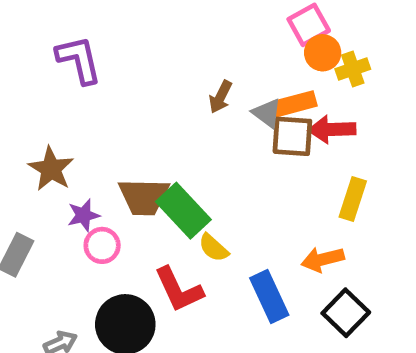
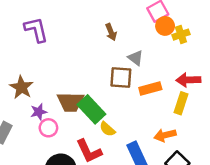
brown arrow: (220, 97) -> (111, 32), moved, turned -49
orange rectangle: (295, 104) -> (150, 89), moved
red arrow: (332, 129) -> (188, 80), moved
brown square: (292, 136) -> (121, 77), moved

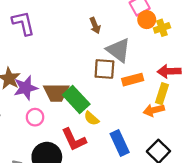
gray triangle: (136, 58) -> (118, 50), size x1.6
purple star: (39, 112) -> (26, 88), moved, size x1.5
orange arrow: (165, 135) -> (154, 110), moved

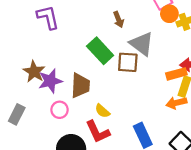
orange rectangle: (133, 80) -> (176, 74), moved
brown trapezoid: (56, 92) -> (80, 85), turned -88
green rectangle: (76, 100) -> (100, 51), moved
yellow semicircle: (91, 118) -> (102, 111), moved

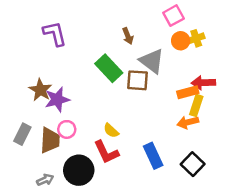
orange circle: (169, 14) -> (181, 41), moved
brown trapezoid: (80, 85) -> (50, 140), moved

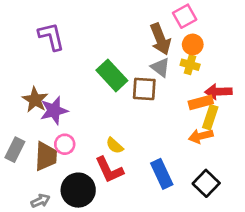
brown arrow: (128, 36) -> (160, 39), moved, size x1.6
yellow cross: (196, 38) -> (190, 65), moved, turned 35
gray triangle: (152, 61) -> (160, 67), size x0.7

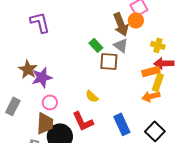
orange circle: (193, 44) -> (136, 20), moved
yellow cross: (190, 65) -> (158, 45), moved
green rectangle: (112, 75) -> (96, 45), moved, size x0.6
yellow semicircle: (115, 146) -> (92, 96), moved
brown trapezoid: (46, 156) -> (45, 123), moved

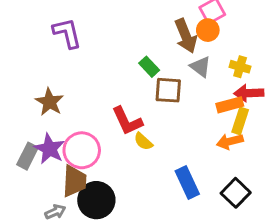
gray triangle: (121, 45) -> (200, 67), moved
purple star: (42, 77) -> (49, 149), moved, turned -30
pink circle: (50, 102) -> (82, 150), size x1.6
red L-shape: (83, 121) -> (127, 121), moved

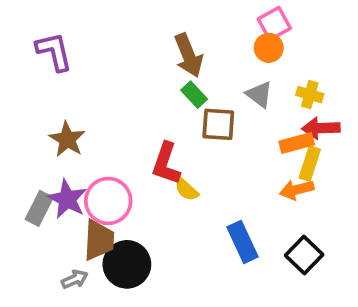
purple L-shape: (67, 33) -> (54, 52), moved
brown arrow: (186, 36) -> (188, 55), moved
red L-shape: (127, 121) -> (166, 164), turned 44

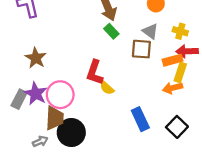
brown square: (218, 124) -> (141, 49), moved

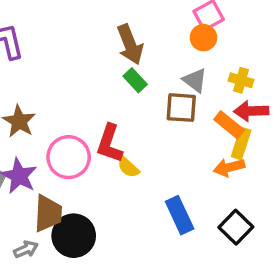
orange rectangle: (173, 60) -> (229, 125), turned 54
pink circle: (60, 95) -> (69, 157), moved

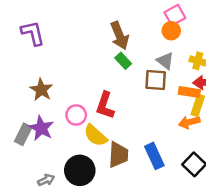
orange rectangle: (229, 125) -> (189, 92), turned -30
pink circle: (69, 157) -> (76, 115), size x0.7
yellow semicircle: (128, 167) -> (95, 135), moved, size x1.5
brown trapezoid: (48, 213) -> (118, 155), moved

